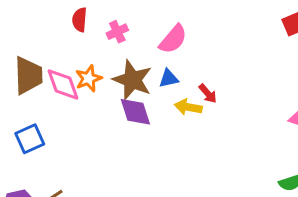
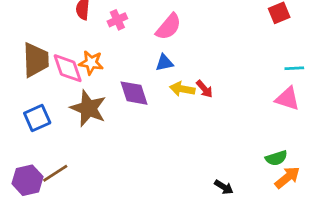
orange star: (89, 78) -> (91, 63), turned 30
brown star: (132, 80) -> (88, 108), moved
red arrow: (208, 94) -> (204, 89), moved

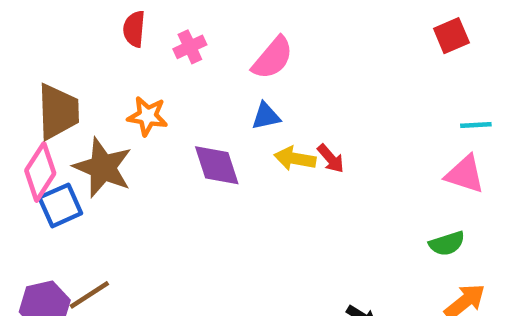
pink diamond: (68, 68) -> (40, 172), moved, turned 52
brown star: (88, 108) -> (103, 167), moved
green semicircle: (276, 158) -> (447, 243), moved

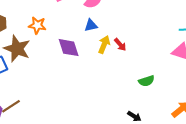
yellow arrow: (295, 159) -> (104, 45), turned 102
green semicircle: (447, 243) -> (146, 81), moved

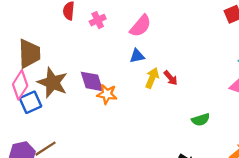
orange star: (37, 25) -> (107, 94), moved
purple diamond: (69, 48) -> (92, 81), moved

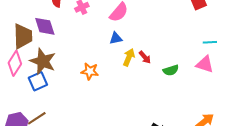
purple diamond: (92, 81) -> (45, 26), moved
blue square: (31, 102) -> (38, 81), moved
green semicircle: (201, 120) -> (171, 70), moved

